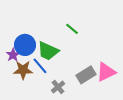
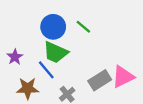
blue circle: (25, 45) -> (53, 27), moved
brown star: (23, 70) -> (28, 88), moved

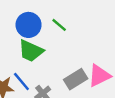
blue line: (46, 70) -> (21, 81), moved

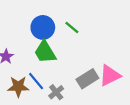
green trapezoid: (31, 51) -> (45, 52), turned 35

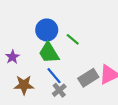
green line: (72, 27) -> (73, 39), moved
blue line: (36, 81) -> (54, 76), moved

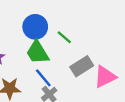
gray rectangle: (88, 78) -> (82, 66), moved

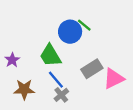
blue circle: (35, 27) -> (70, 32), moved
green line: (64, 37) -> (84, 25), moved

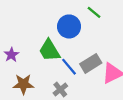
green line: (84, 25) -> (94, 12), moved
blue line: (56, 80) -> (69, 67), moved

